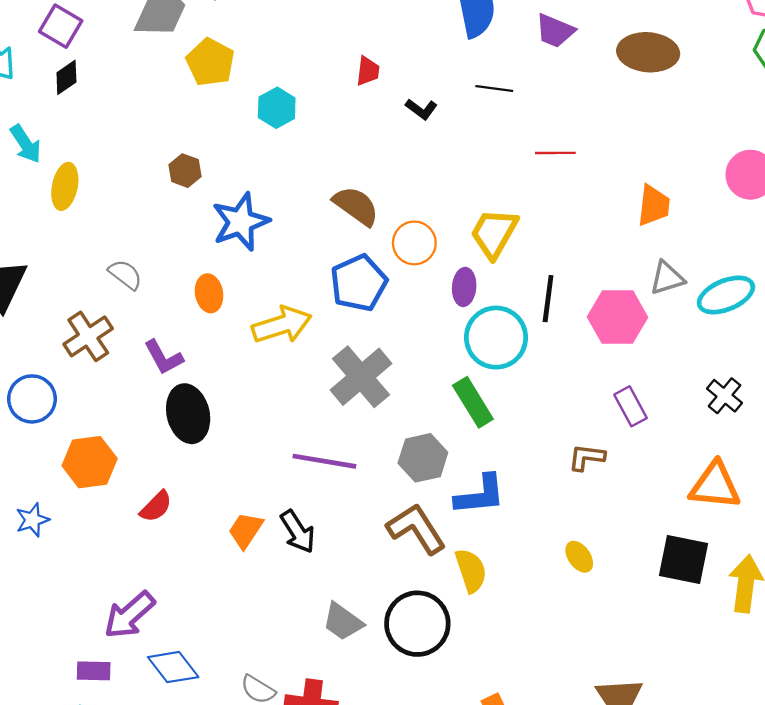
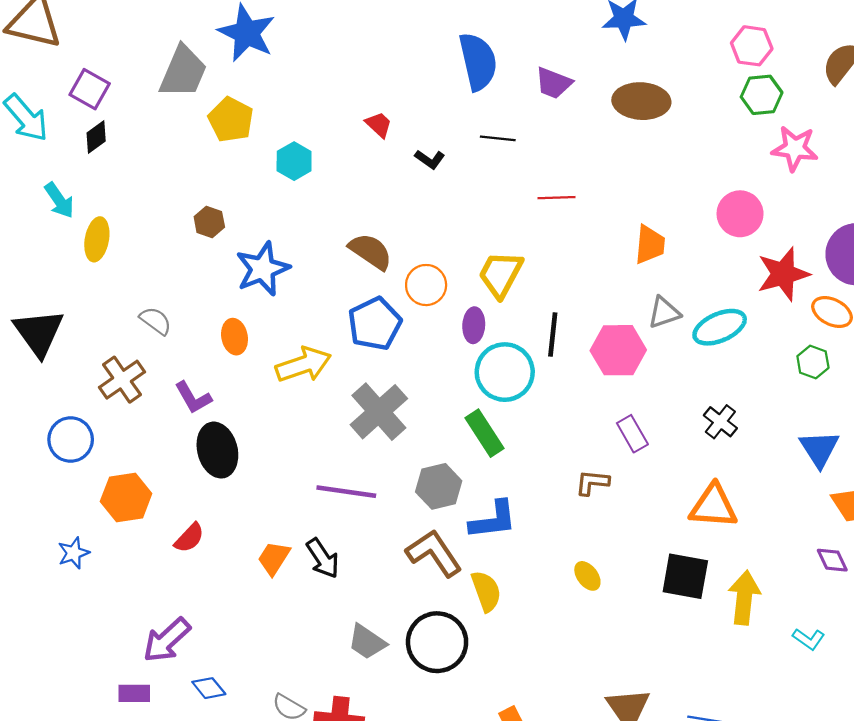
red trapezoid: (368, 71) -> (379, 125), turned -52
blue diamond: (173, 667) -> (209, 688), size x0.7

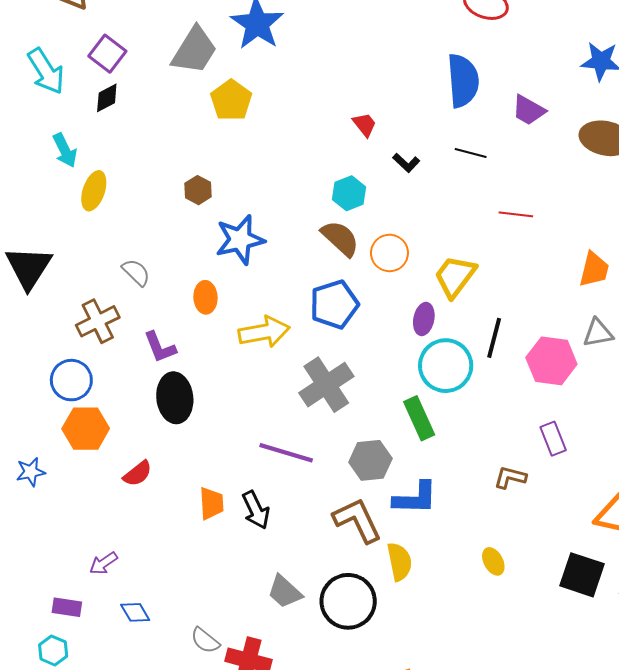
cyan hexagon: (294, 161) -> (349, 193), moved
orange circle: (426, 285) -> (389, 253), moved
blue circle: (71, 440) -> (71, 380), moved
orange trapezoid: (274, 558) -> (211, 503), turned 136
purple arrow: (167, 640) -> (103, 563), size x0.6

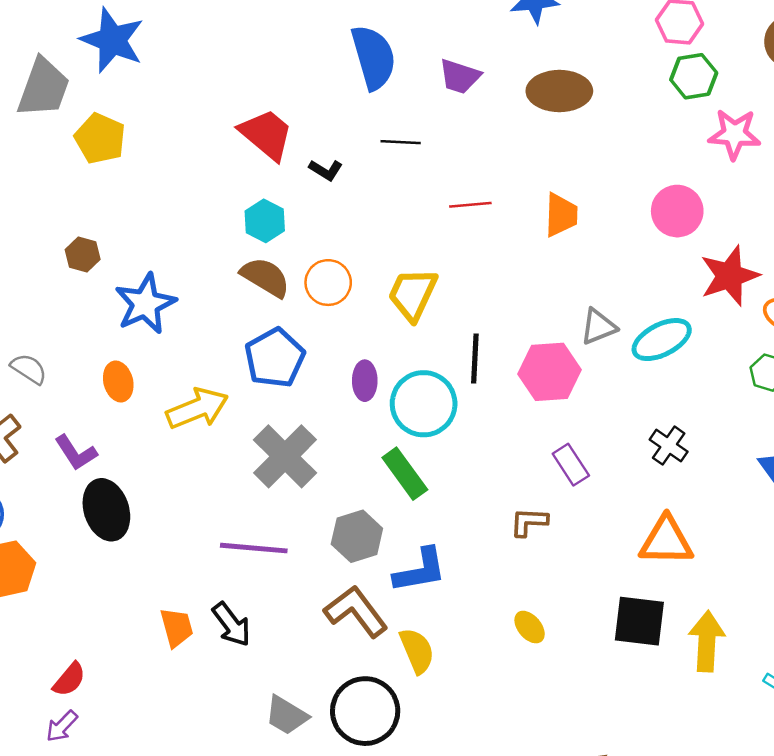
red trapezoid: (365, 125) -> (266, 134), size x1.8
orange trapezoid: (594, 270) -> (561, 215), moved
purple ellipse: (424, 319) -> (365, 381), moved
red semicircle: (138, 474) -> (69, 680), moved

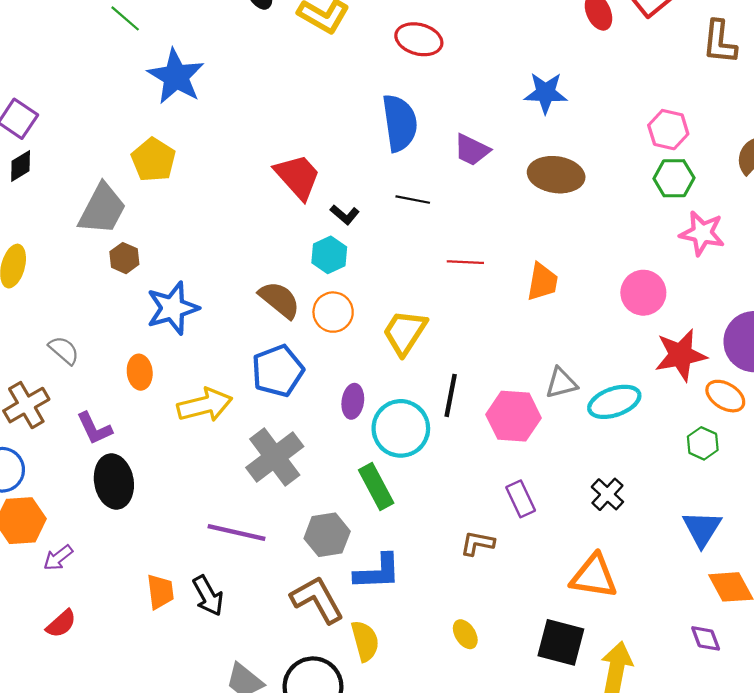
gray trapezoid: (44, 88) -> (102, 209), moved
cyan hexagon: (265, 221) -> (329, 255), moved
purple arrow: (62, 726) -> (58, 558), moved

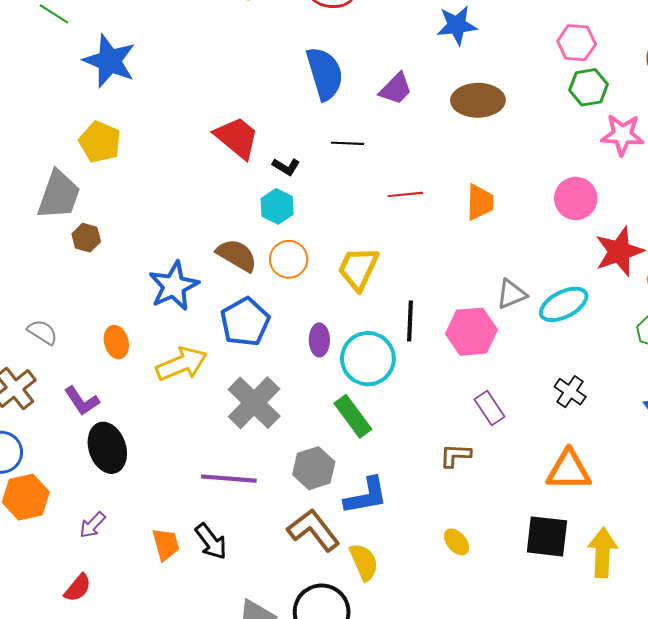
purple trapezoid: (472, 150) -> (396, 89), turned -63
blue star: (173, 308) -> (174, 286), moved
purple arrow: (58, 558) -> (92, 525), moved

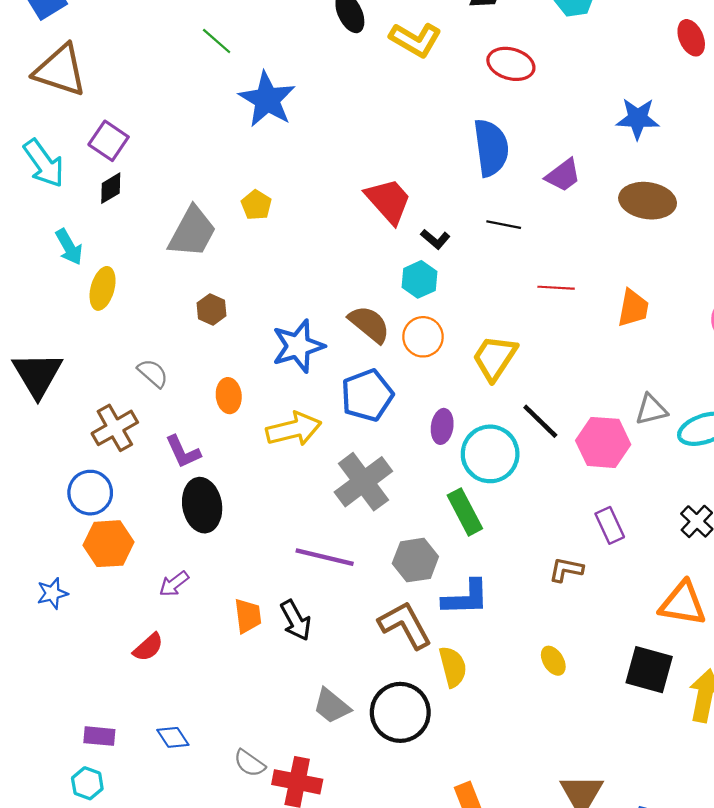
yellow pentagon: (100, 142) -> (256, 205), moved, size x0.7
brown hexagon: (86, 238) -> (211, 309), moved
black line: (410, 321) -> (540, 421), turned -57

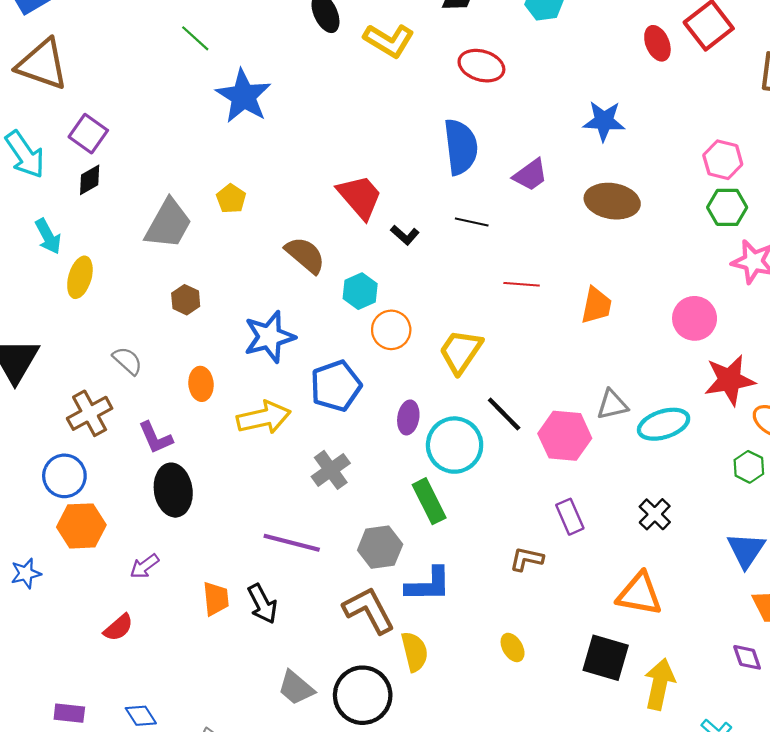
cyan hexagon: (420, 279) -> (360, 291), moved
brown semicircle: (369, 324) -> (305, 255), moved
gray cross: (363, 482) -> (331, 470), size x0.7

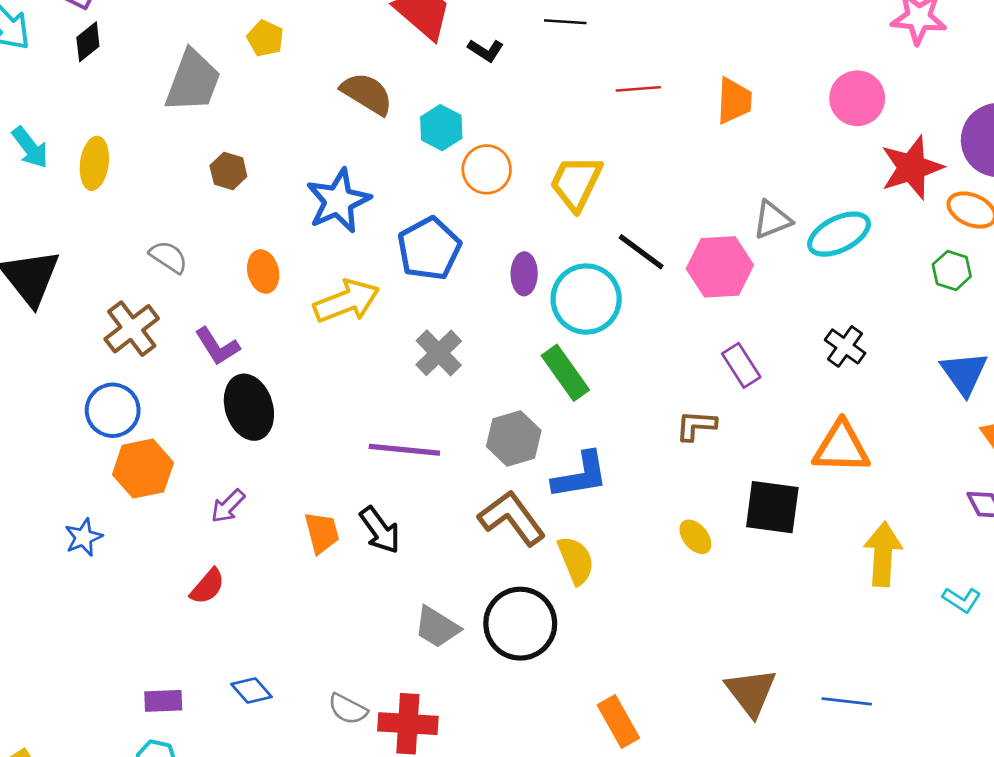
cyan arrow: (48, 236) -> (30, 147), moved
black square: (606, 658) -> (772, 507), moved

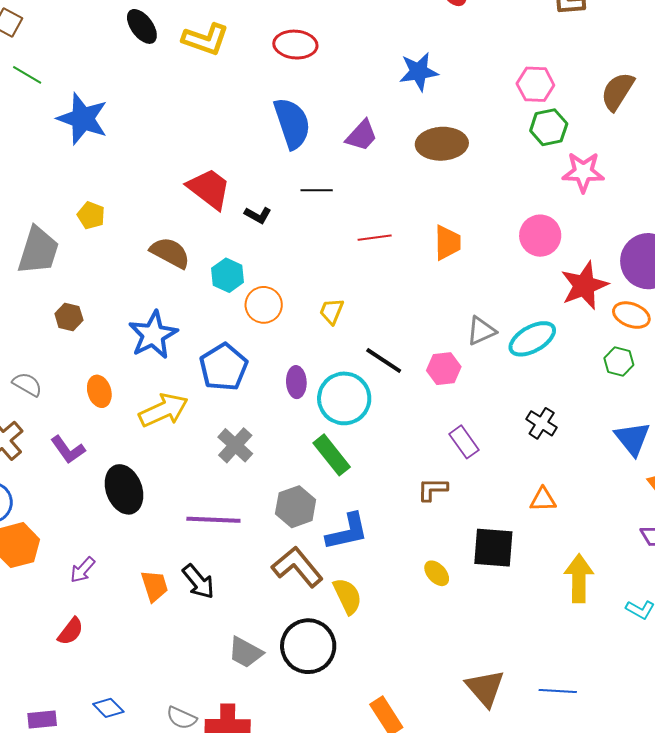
yellow trapezoid: (576, 183) -> (332, 311), size x0.6
pink hexagon: (720, 267) -> (444, 369), size x0.7
black ellipse: (249, 407) -> (124, 489), moved
orange triangle: (841, 447) -> (543, 500), size x0.6

